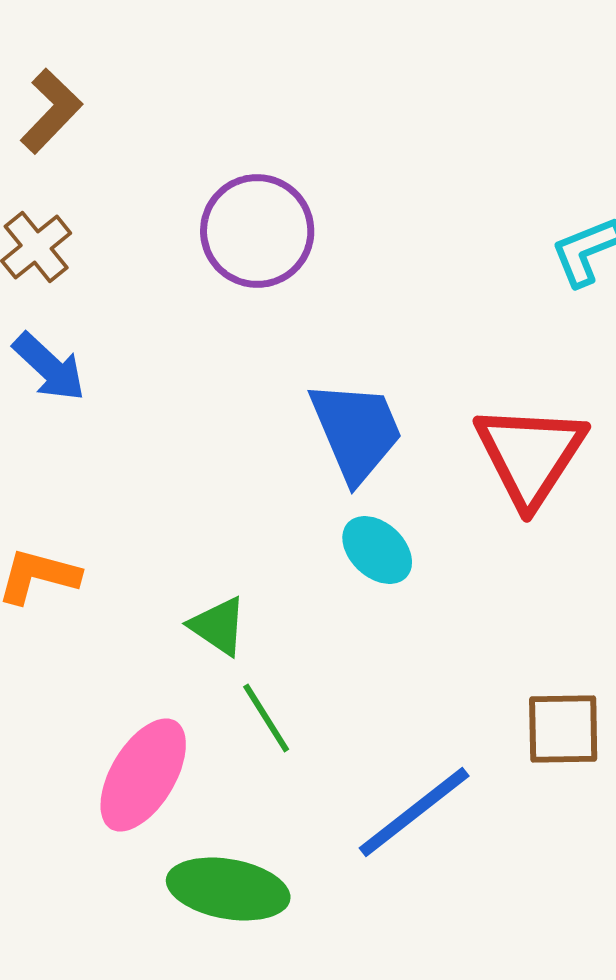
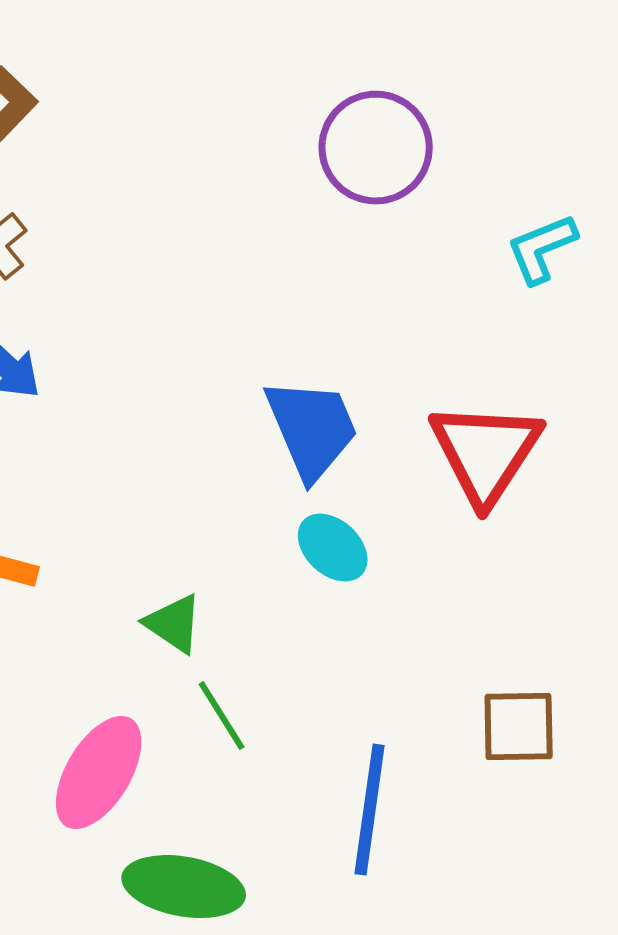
purple circle: (257, 231) -> (376, 148), moved
blue line: (414, 812) -> (370, 810), turned -44

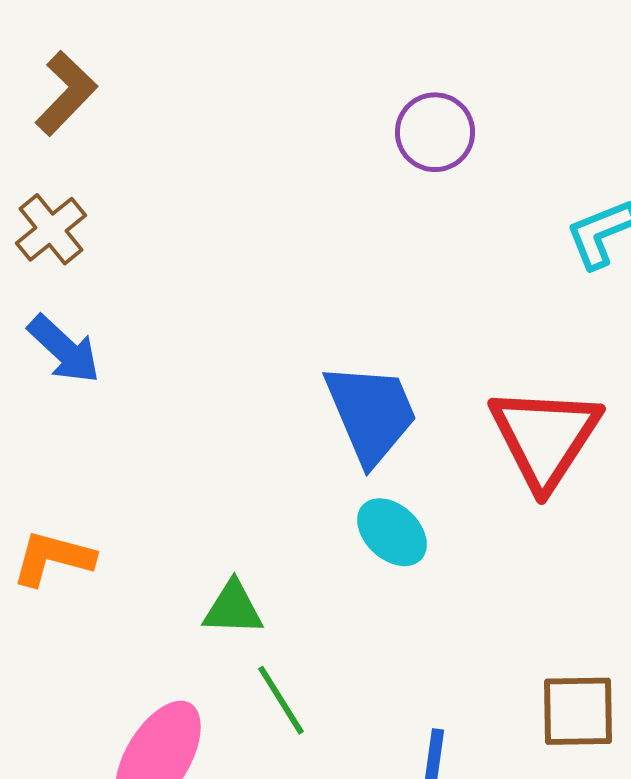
purple circle: (376, 148) -> (435, 132), size x0.7
green triangle: (174, 624) -> (233, 608), turned -32

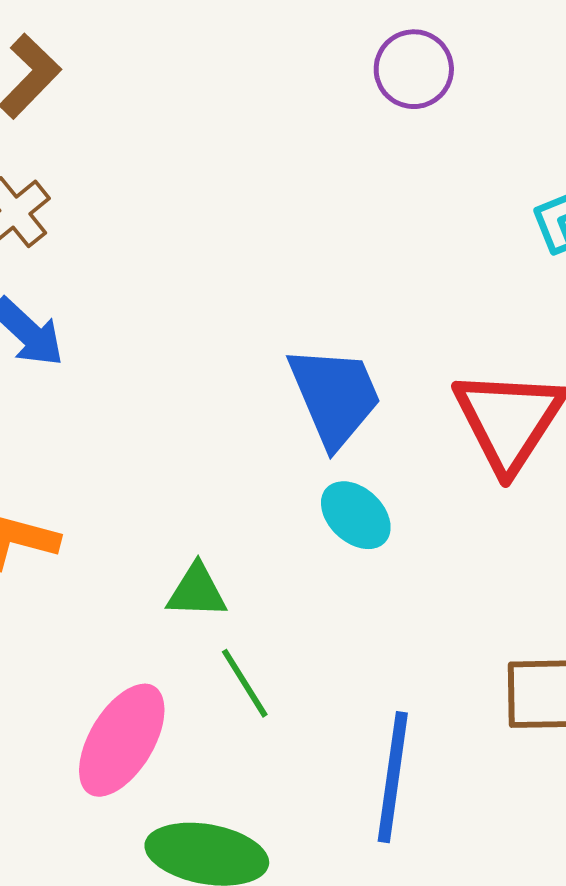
purple circle: (435, 132) -> (414, 69), moved

